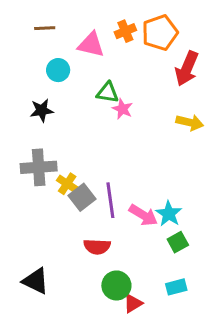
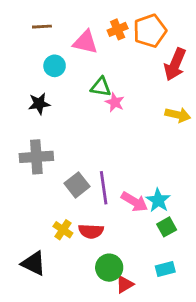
yellow cross: (67, 184) -> (63, 230), moved

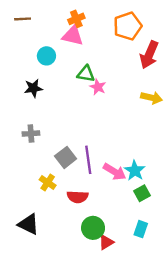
brown line: (42, 27) -> (23, 19), moved
orange cross: (118, 29) -> (76, 19), moved
gray cross: (36, 157) -> (31, 134), size x0.6
yellow cross: (63, 230) -> (48, 182), moved
cyan rectangle: (165, 269) -> (141, 229), turned -56

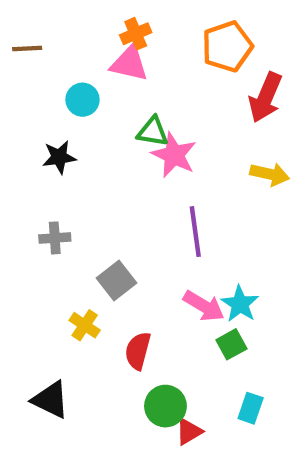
brown line: (23, 19) -> (27, 49), moved
pink star: (98, 87) -> (174, 155), size x1.5
purple line: (88, 160) -> (195, 232), moved
green square: (142, 193) -> (231, 344), moved
red semicircle: (78, 197) -> (138, 351), turned 102

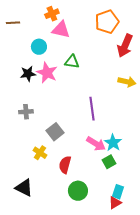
orange cross: (136, 34) -> (52, 14), moved
pink star: (174, 155) -> (47, 73), moved
red triangle: (189, 432) -> (115, 203), moved

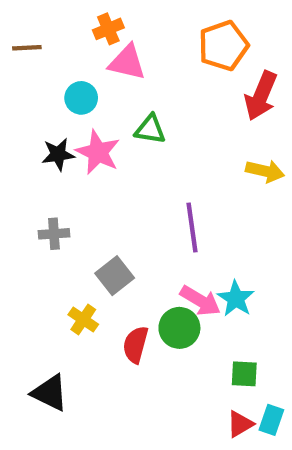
green square: (109, 162) -> (244, 374), moved, turned 32
green circle: (78, 191) -> (179, 328), moved
cyan rectangle: (118, 192) -> (271, 420), moved

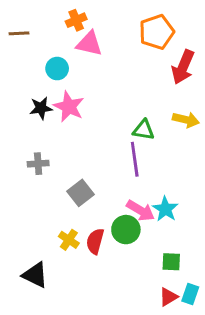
green triangle: (150, 129) -> (143, 130), moved
yellow cross: (83, 320) -> (69, 240), moved

